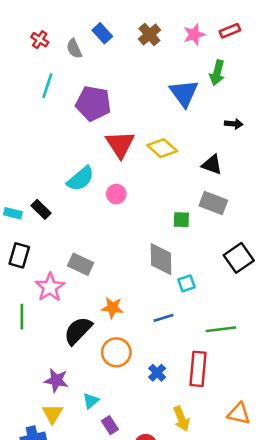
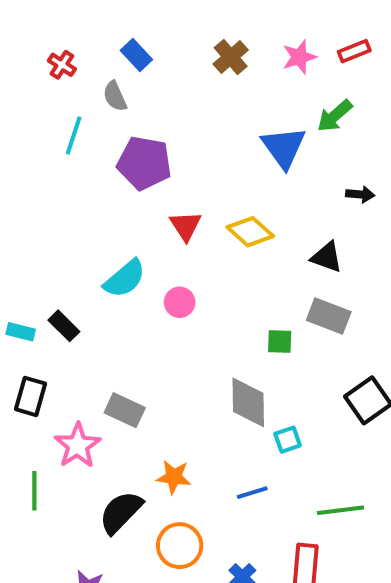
blue rectangle: (102, 33) -> (136, 55), moved
gray semicircle: (74, 49) -> (115, 96), moved
green arrow: (217, 73) -> (335, 116), turned 35
red triangle: (120, 144) -> (185, 226), size x0.7

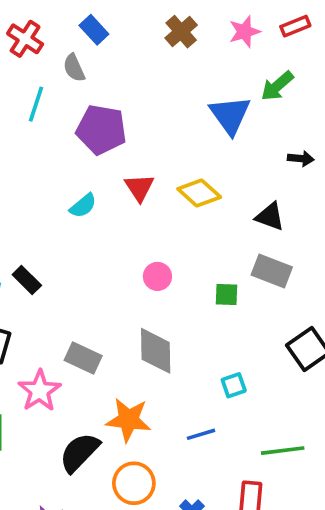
red cross: (62, 65) -> (25, 39), size x1.4
cyan semicircle: (125, 279) -> (83, 206), moved, size x0.7
pink circle: (180, 302) -> (157, 276), moved
gray diamond: (248, 402) -> (156, 351), moved
orange star: (174, 477) -> (128, 420), size x1.4

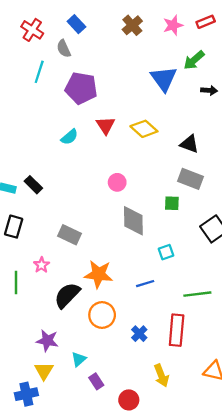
black arrow: (301, 159) -> (209, 90), moved
green square: (226, 295) -> (172, 203), moved
gray diamond: (156, 351) -> (133, 221), moved
pink star: (40, 391) -> (42, 265), moved, size x0.6

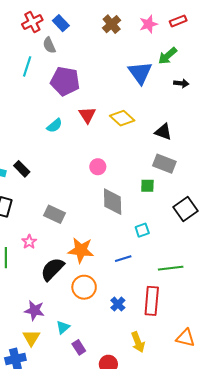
red cross: (32, 30) -> (32, 22), moved, turned 30

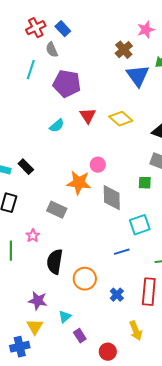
brown cross: (112, 24) -> (124, 50), moved
cyan square: (142, 230) -> (140, 225), size x1.5
orange star: (81, 250) -> (79, 183), moved
black semicircle: (52, 269) -> (55, 262), turned -35

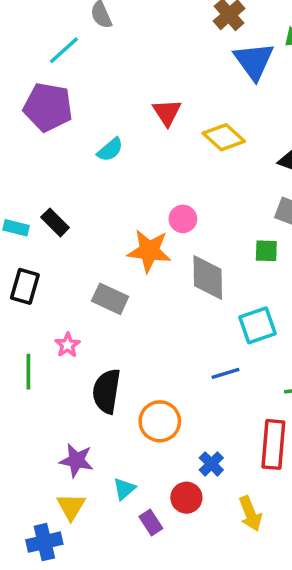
cyan line: (31, 70) -> (64, 50), turned 30
purple pentagon: (67, 84) -> (48, 107), moved
red triangle: (88, 116) -> (167, 112), moved
blue cross: (117, 295) -> (211, 464), moved
red circle: (108, 352) -> (186, 498), moved

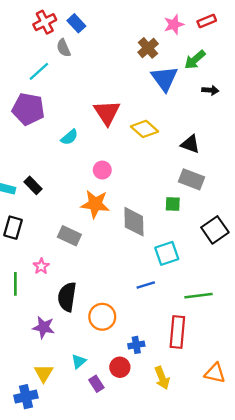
red triangle: (167, 112) -> (107, 113), size x1.4
pink circle: (183, 219) -> (102, 170), moved
purple star: (76, 460) -> (44, 327), moved
blue cross: (211, 464) -> (136, 345), turned 35

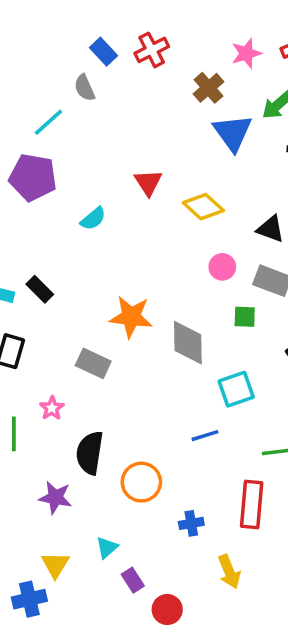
red cross: (45, 22) -> (152, 50), moved
red triangle: (107, 113) -> (148, 183), size x0.7
pink circle: (102, 170) -> (222, 267), moved
red circle: (120, 367) -> (167, 609), moved

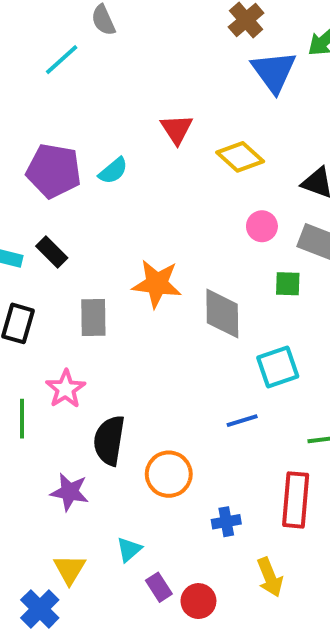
purple pentagon: (33, 177) -> (54, 171), moved
gray rectangle: (93, 363) -> (93, 317), moved, turned 64
pink star: (52, 408) -> (66, 389), size x1.4
blue cross: (29, 599) -> (40, 609), turned -32
red circle: (167, 609) -> (198, 601), moved

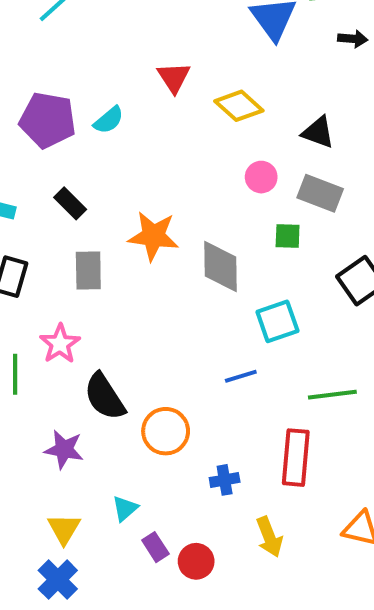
black rectangle: (52, 252) -> (70, 203), moved
black semicircle: (109, 440) -> (105, 397), turned -42
blue cross: (40, 609) -> (58, 580), moved

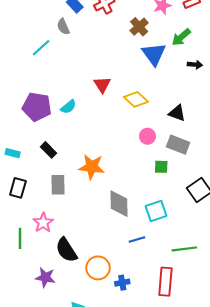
gray diamond: (221, 266) -> (119, 204), moved
blue cross: (225, 480) -> (122, 283), moved

